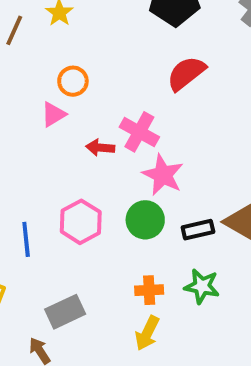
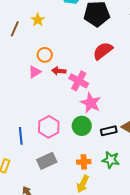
red arrow: (100, 148) -> (59, 71), moved
gray rectangle: (65, 312) -> (47, 161), moved

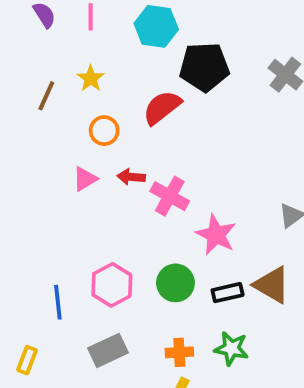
red semicircle: (103, 51) -> (162, 107), moved
orange circle: (45, 55) -> (104, 131), moved
pink star: (91, 103) -> (216, 235), moved

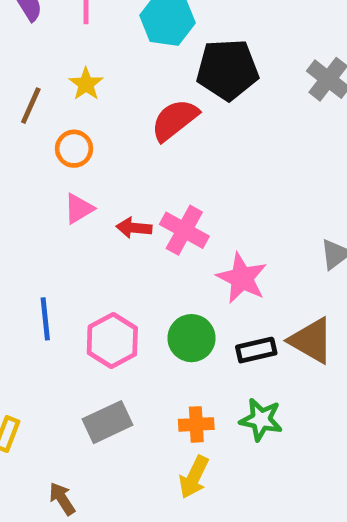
orange circle: (104, 131) -> (74, 149), moved
red arrow: (131, 177) -> (134, 228), moved
blue line: (58, 302) -> (45, 319), moved

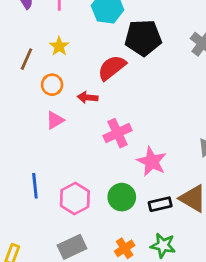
red arrow: (134, 228) -> (88, 97), moved
pink cross: (184, 230) -> (118, 133), turned 36
orange cross: (196, 424) -> (125, 248), turned -30

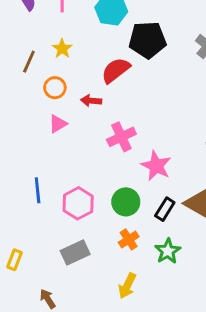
black rectangle: (160, 204) -> (165, 209), turned -45
green star: (163, 245) -> (168, 251), turned 30
orange cross: (125, 248) -> (129, 239), moved

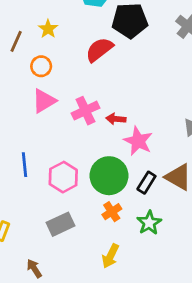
red arrow: (91, 101) -> (116, 119), moved
pink triangle: (58, 124) -> (44, 101), size x1.4
pink cross: (121, 137) -> (85, 111), moved
green circle: (126, 202) -> (109, 176), size x1.4

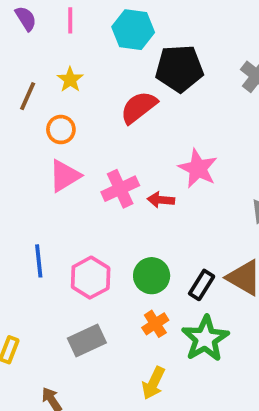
pink star: (138, 141) -> (198, 168), moved
green circle: (109, 176) -> (152, 276), size x0.7
green star: (149, 223) -> (205, 339), size x1.4

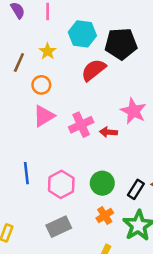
cyan hexagon: (133, 30) -> (82, 34), moved

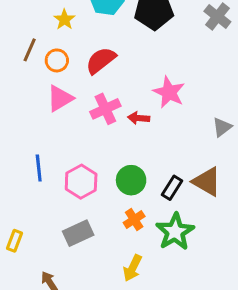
brown line: (19, 62) -> (30, 50), moved
red semicircle: (94, 70) -> (101, 60), moved

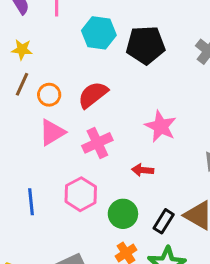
yellow star: (64, 20) -> (22, 49), moved, turned -30
red arrow: (139, 118) -> (143, 170), moved
pink hexagon: (81, 182) -> (81, 194), moved

